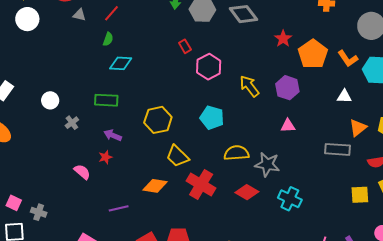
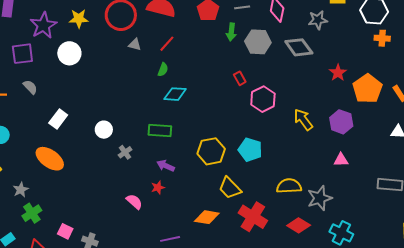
white circle: (27, 19) -> (69, 53), moved
cyan pentagon: (212, 118) -> (250, 150), moved
gray star: (267, 164) -> (320, 198), turned -30

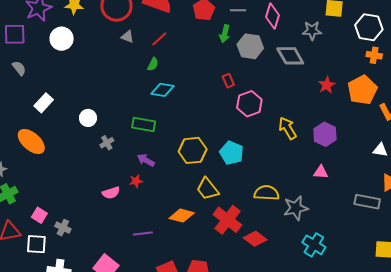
orange pentagon: (367, 89) -> (362, 90), moved
pink semicircle: (134, 202) -> (111, 193), turned 114
red diamond: (299, 225) -> (255, 239), moved

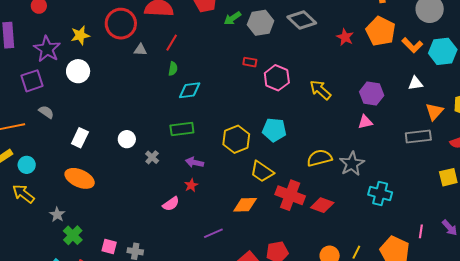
green arrow: (225, 34) -> (232, 18), turned 60
red rectangle: (228, 81) -> (250, 62), turned -40
purple hexagon: (325, 134) -> (372, 94), moved

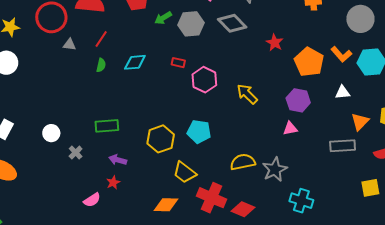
orange pentagon: (381, 31) -> (309, 62), moved
cyan diamond: (190, 90) -> (135, 62), moved

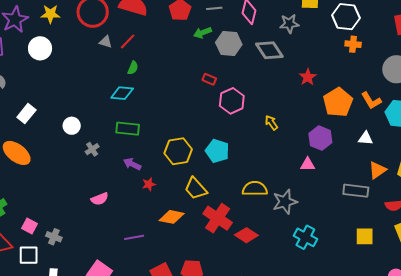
red line: (101, 39) -> (128, 41), moved
cyan diamond: (135, 62) -> (122, 93), moved
yellow arrow: (247, 94) -> (271, 123), size x0.7
red star: (113, 183) -> (149, 184), moved
yellow square: (370, 188) -> (365, 236), moved

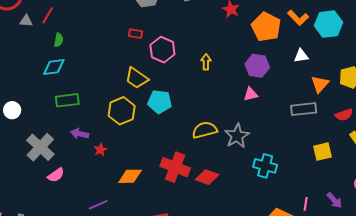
yellow arrow: (271, 123) -> (206, 62), turned 49
gray cross: (92, 149) -> (40, 147), moved, size x2.0
yellow trapezoid: (196, 189) -> (137, 78), moved

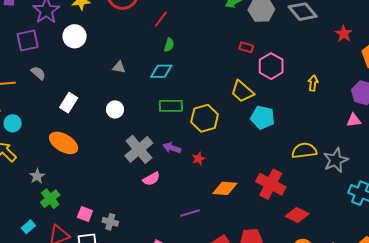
gray triangle: (26, 21) -> (119, 67), moved
yellow hexagon: (122, 111) -> (205, 118), moved
purple arrow: (80, 134) -> (172, 148), moved
red diamond: (207, 177) -> (297, 215), moved

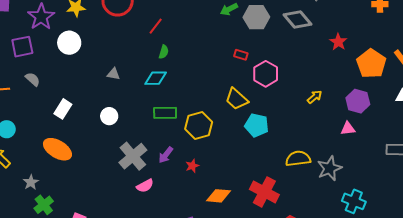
yellow arrow: (313, 83) -> (315, 97), moved, turned 42
purple arrow: (172, 148) -> (166, 155), turned -72

